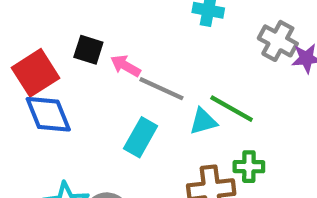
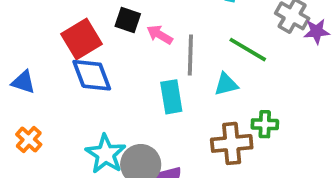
gray line: (161, 89) -> (190, 55), turned 66
green line: (232, 109) -> (248, 50), moved
cyan rectangle: (141, 137) -> (171, 97), turned -40

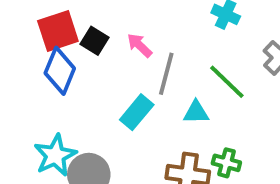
black square: (128, 20) -> (95, 41), moved
blue diamond: (92, 75) -> (60, 71), turned 30
cyan rectangle: (171, 97) -> (137, 112), turned 36

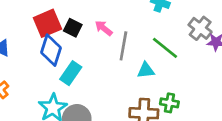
cyan rectangle: (137, 112) -> (71, 73), moved

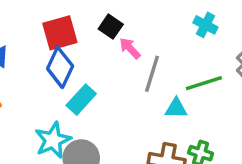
black square: (73, 28) -> (111, 27), moved
green line: (165, 48) -> (204, 83), turned -64

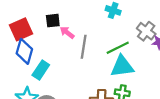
black square: (111, 27) -> (53, 21), turned -32
cyan triangle: (176, 108) -> (122, 66), moved, size x1.6

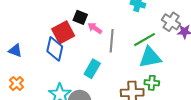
black square: (53, 21) -> (80, 17), turned 32
red square: (21, 29) -> (63, 32), moved
cyan rectangle: (41, 70) -> (92, 69), moved

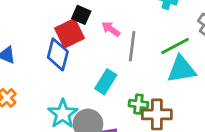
black square: (80, 17) -> (81, 15), moved
green cross: (152, 83) -> (138, 104), moved

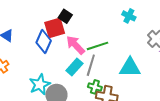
pink arrow: (111, 29) -> (75, 45), moved, size x1.5
gray line: (132, 46) -> (91, 65), moved
green line: (175, 46) -> (97, 46), moved

